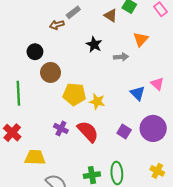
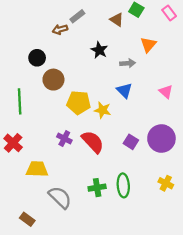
blue triangle: (138, 93) -> (124, 91), moved

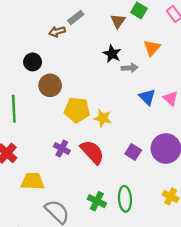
brown triangle: (117, 20) -> (118, 21), turned 32
black star: (99, 50) -> (112, 54), moved
blue triangle: (124, 91) -> (147, 97), moved
green cross: (97, 188) -> (97, 201), turned 35

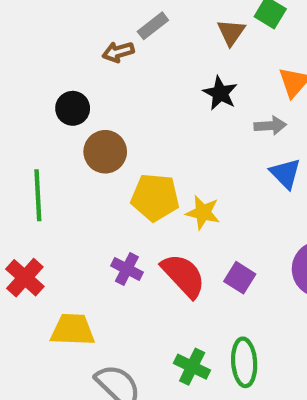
gray arrow: (130, 68) -> (270, 126), moved
purple square: (133, 152) -> (240, 278), moved

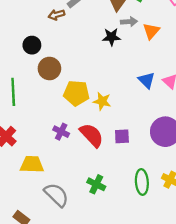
black star: (220, 93) -> (111, 37), turned -30
gray arrow: (270, 126) -> (129, 22), moved
purple square: (240, 278) -> (122, 136), turned -35
green ellipse: (244, 362) -> (142, 182), moved

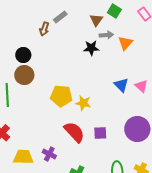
brown arrow: (56, 15) -> (44, 29), turned -56
brown circle: (49, 69) -> (24, 75), moved
purple cross: (61, 132) -> (49, 154), moved

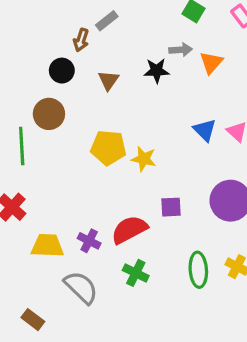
brown triangle: (96, 20) -> (108, 80), moved
black circle: (23, 55) -> (62, 71), moved
red semicircle: (74, 132) -> (129, 230), moved, turned -75

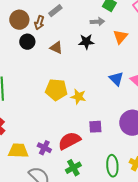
gray arrow: (181, 50) -> (97, 22), moved
brown triangle: (108, 80) -> (56, 48), turned -40
brown circle: (49, 114) -> (19, 20), moved
green cross: (136, 273) -> (73, 168), turned 35

